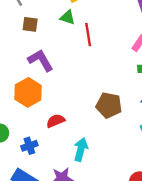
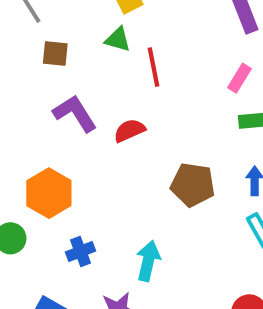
orange hexagon: (28, 92) -> (49, 193), moved
red semicircle: (56, 121) -> (129, 130), moved
blue cross: (29, 146) -> (81, 251), moved

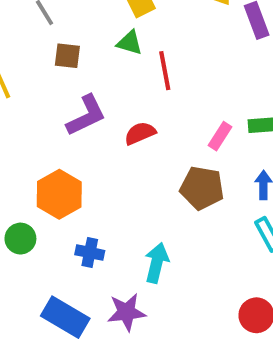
pink rectangle: (239, 78) -> (220, 136), moved
purple L-shape: (75, 113) -> (86, 115), turned 96
blue cross: (81, 251) -> (90, 253), turned 32

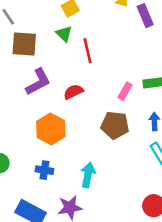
green triangle: (130, 43) -> (64, 34), turned 30
brown square: (67, 56) -> (24, 44), size x1.5
orange hexagon: (59, 194) -> (51, 129), moved

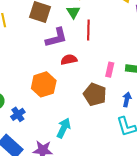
purple L-shape: (38, 82) -> (56, 38), moved
pink rectangle: (125, 91) -> (110, 70), turned -32
blue cross: (44, 170) -> (18, 114), moved, turned 32

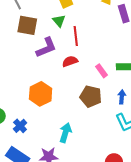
red semicircle: (69, 60) -> (70, 61), moved
pink rectangle: (110, 70) -> (101, 71), turned -40

